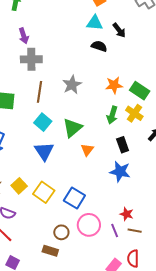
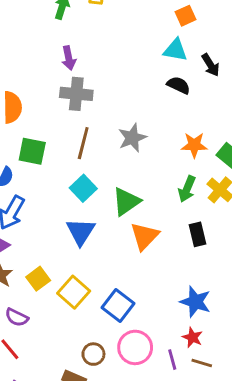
orange triangle: (87, 150) -> (145, 236), size x1.5
blue star: (120, 172) -> (195, 302), moved

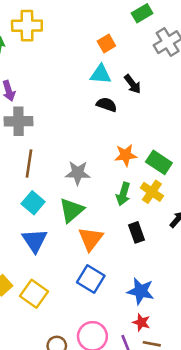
gray star: (132, 138) -> (78, 173), moved, turned 30
blue square: (118, 305) -> (91, 279), moved

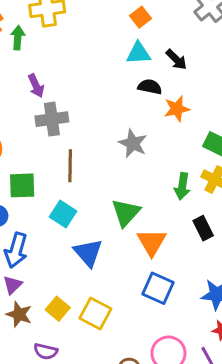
orange star: (126, 155) -> (177, 109), moved
gray star: (78, 173) -> (133, 143), moved, turned 30
cyan square: (33, 203) -> (63, 214), moved

